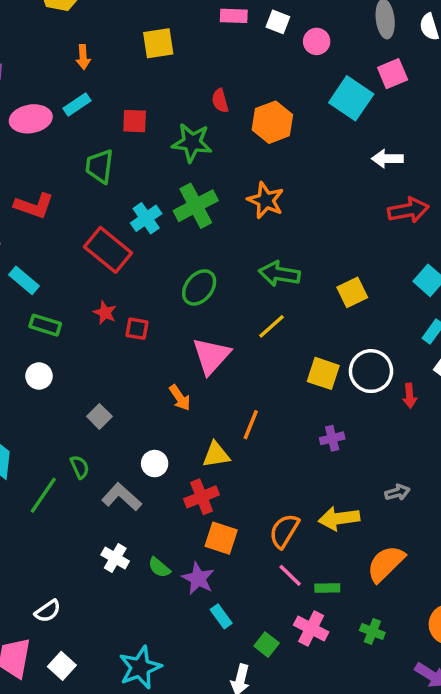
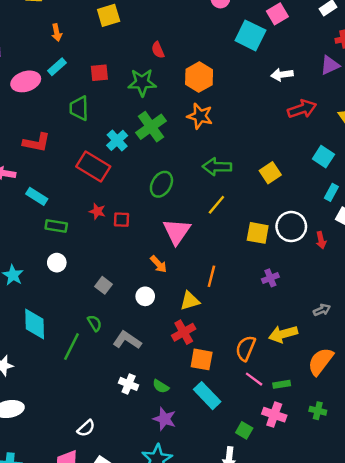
orange hexagon: (272, 122) -> (199, 77), moved
white circle: (155, 464) -> (145, 296), moved
purple star: (198, 578) -> (165, 419), moved
cyan rectangle: (221, 616) -> (207, 396), moved, size x1.6

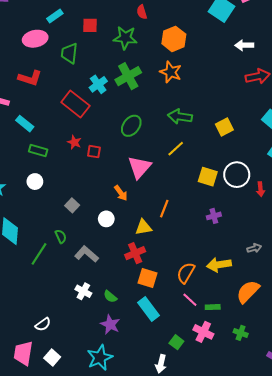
pink ellipse: (26, 81) -> (35, 39), moved

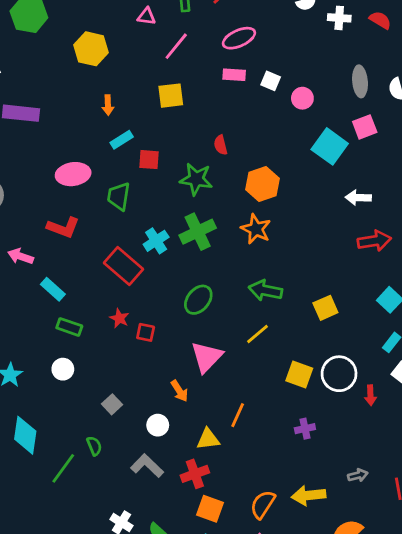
cyan rectangle: (55, 16) -> (122, 140), moved
gray L-shape: (87, 254) -> (147, 466), moved

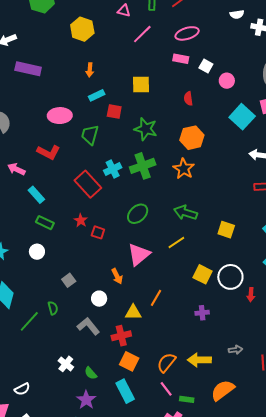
yellow square: (171, 96) -> (141, 85), moved
red semicircle: (221, 145) -> (188, 99), moved
yellow square: (325, 308) -> (226, 230), turned 36

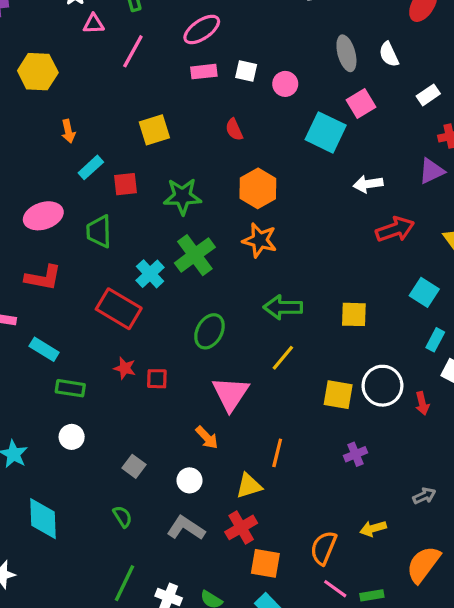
green line: (29, 321) -> (125, 583), moved
yellow arrow: (199, 360) -> (373, 528), size x0.7

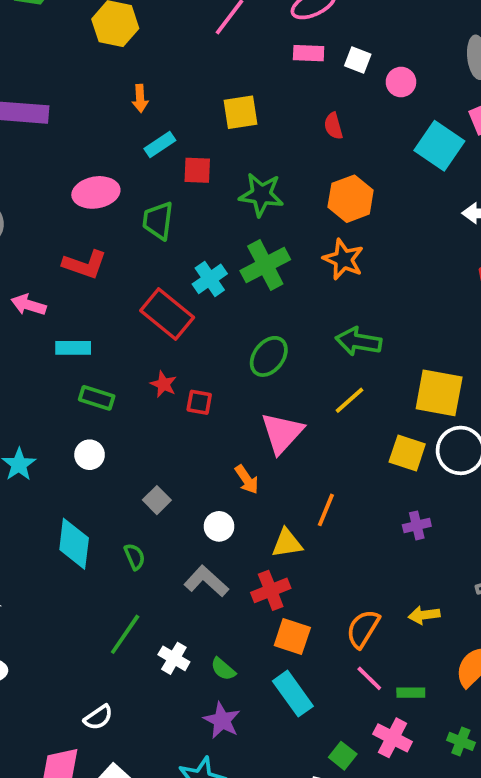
yellow square: (354, 314) -> (439, 393), moved, size x1.5
cyan rectangle: (44, 349) -> (73, 348), turned -40
cyan diamond: (43, 519) -> (74, 544), moved

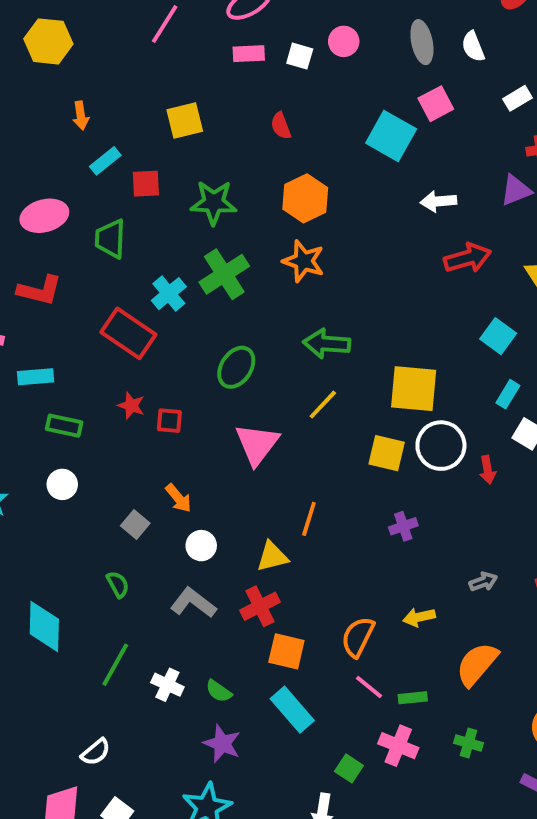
pink circle: (401, 82) -> (344, 41), moved
orange arrow: (247, 479) -> (178, 498), moved
cyan diamond: (74, 544) -> (44, 626), moved

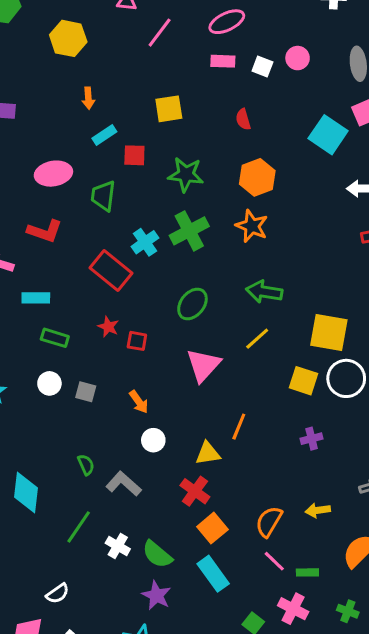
gray square: (135, 525) -> (86, 392), moved, turned -30
gray L-shape: (193, 603) -> (124, 484), moved
red cross: (260, 606) -> (195, 491), turned -32
orange square: (286, 651) -> (212, 528), turned 32
green semicircle: (219, 691) -> (157, 554), size x1.5

